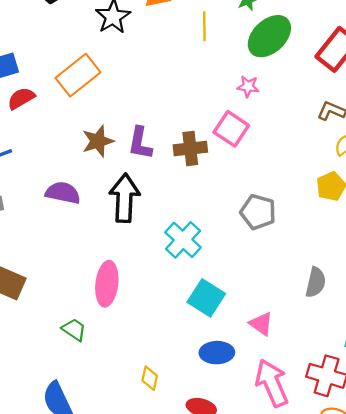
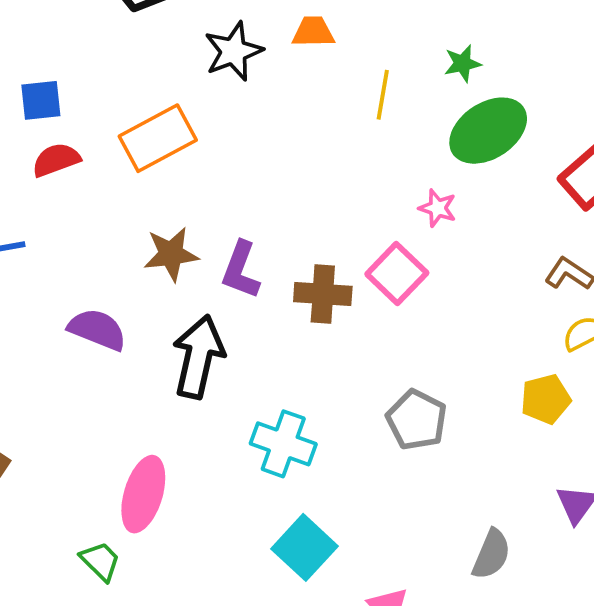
cyan cross: (183, 240) -> (283, 444), turned -33
green trapezoid: (74, 330) -> (100, 561), moved

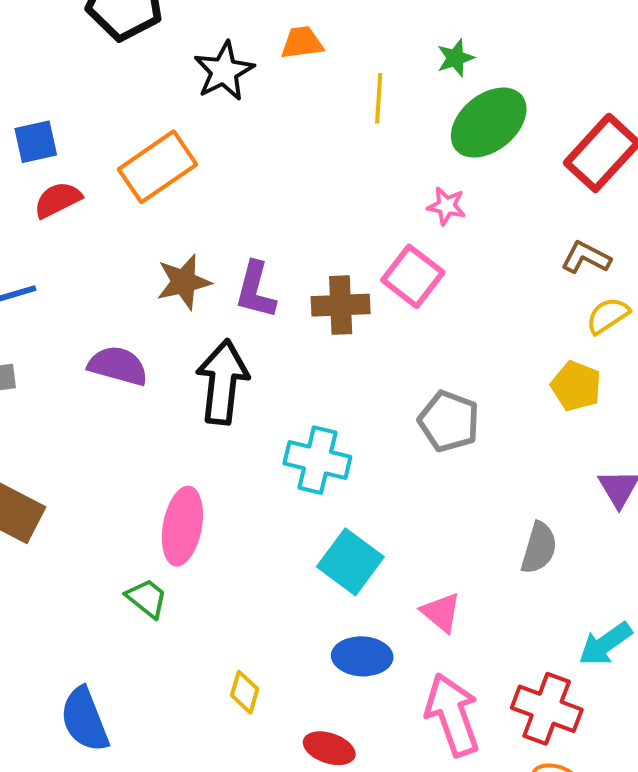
yellow pentagon: (546, 399) -> (576, 386), turned -30

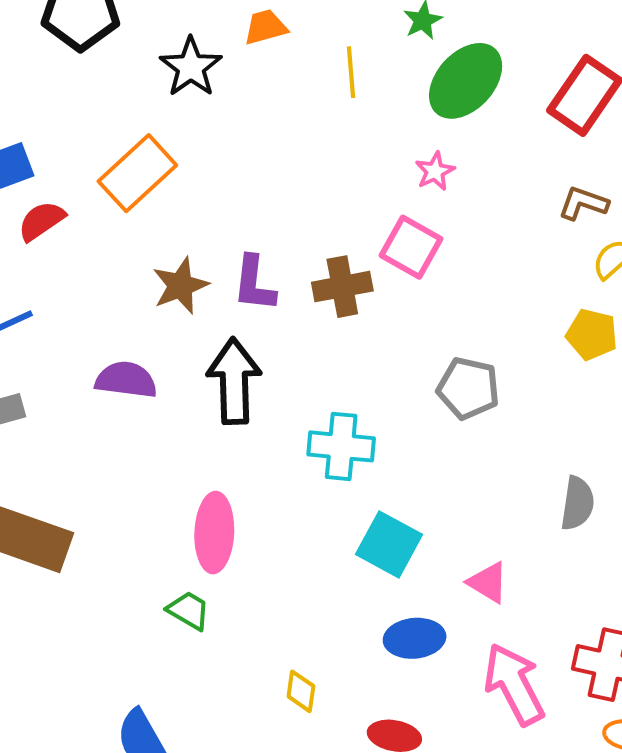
pink star: (446, 206) -> (435, 171), turned -30

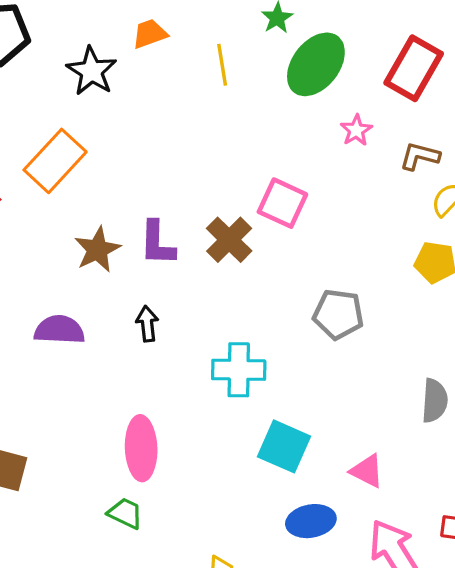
pink star: (435, 171) -> (356, 130), moved
brown cross: (342, 287) -> (229, 240), turned -30
black arrow: (234, 381) -> (147, 324), size x0.5

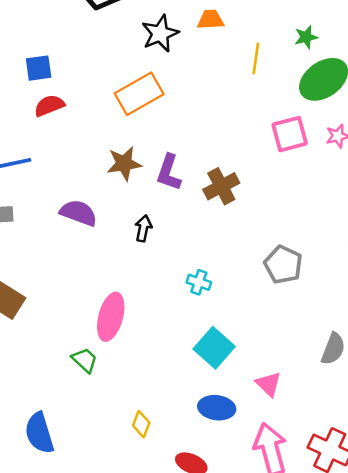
orange rectangle: (55, 161) -> (139, 94), moved
pink square: (282, 203) -> (290, 134), moved, turned 33
cyan cross: (239, 370) -> (199, 282), size x0.6

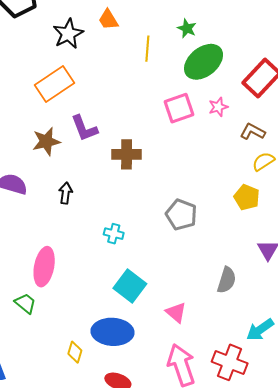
orange trapezoid: (211, 20) -> (108, 20), turned -115
green star: (306, 37) -> (187, 28), turned -30
purple L-shape: (169, 172) -> (84, 128), moved, turned -36
brown cross: (221, 186) -> (127, 154), turned 32
blue ellipse: (217, 408) -> (113, 332), moved, size x1.4

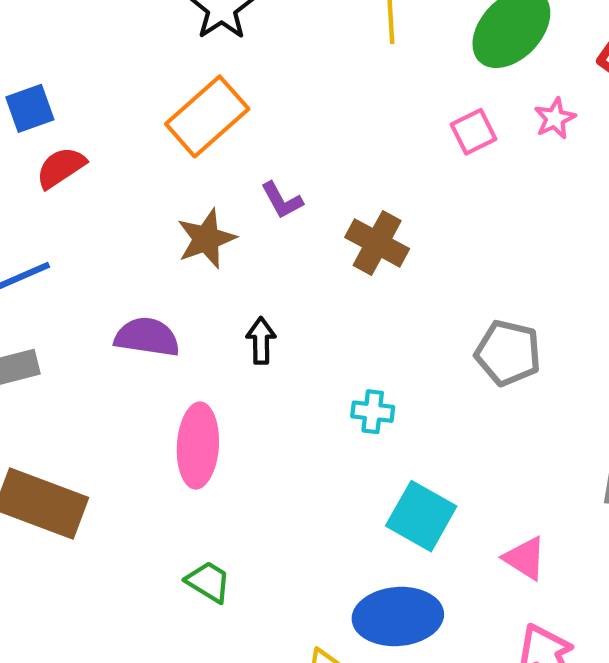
pink square: (179, 108) -> (474, 132), size x0.7
purple L-shape: (84, 128) -> (282, 200), size x0.7
brown cross: (127, 154) -> (377, 243), turned 36
pink ellipse: (44, 267) -> (198, 446), moved

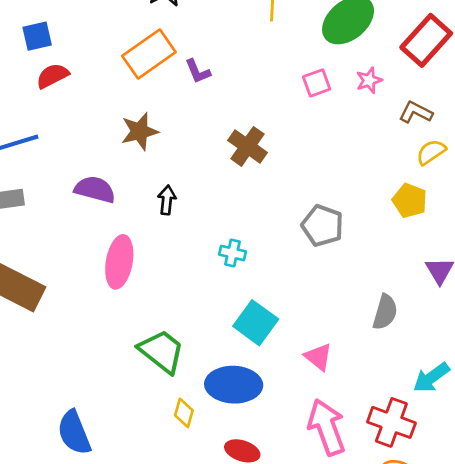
purple L-shape: (282, 200) -> (198, 71), moved
green trapezoid: (208, 582) -> (162, 351), moved, size x1.6

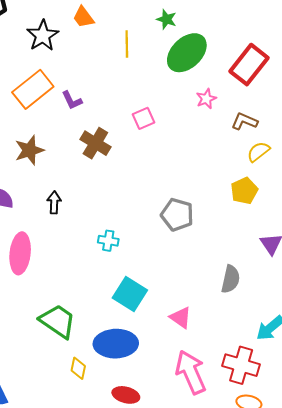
pink square: (317, 83) -> (143, 118), moved
brown cross: (247, 146) -> (95, 143), moved
yellow pentagon: (410, 201) -> (244, 191), turned 30

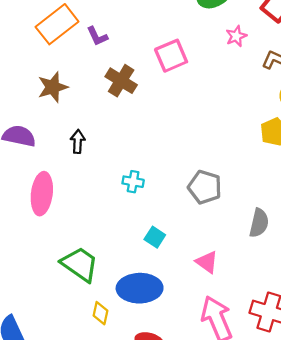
pink square: (143, 118) -> (171, 56), size x1.4
gray pentagon: (177, 215) -> (205, 187), moved
cyan square: (130, 294) -> (155, 237), size x0.6

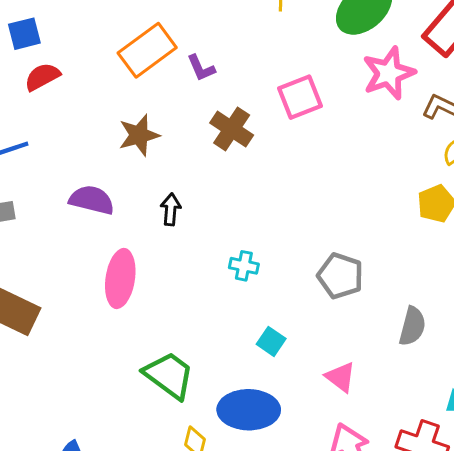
pink star: (236, 36) -> (389, 73), size x1.8

